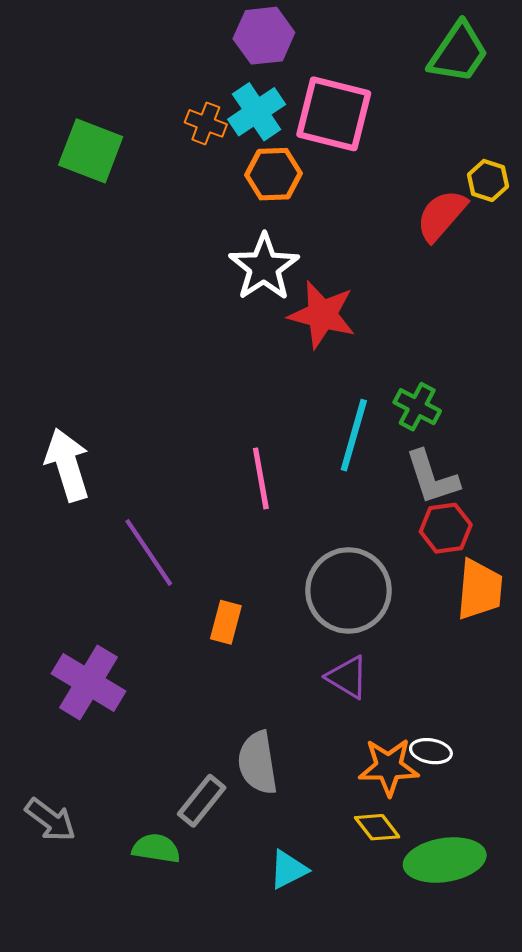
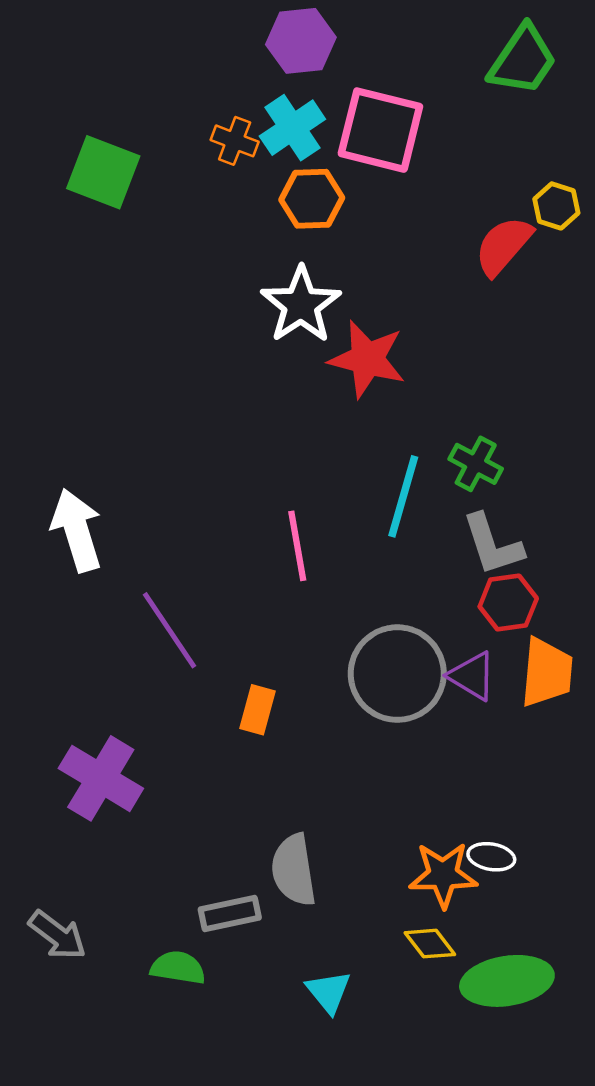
purple triangle: (347, 677) -> (472, 676), moved
gray rectangle: (202, 801) -> (230, 913), turned 39
cyan triangle: (288, 869) -> (329, 992), turned -42

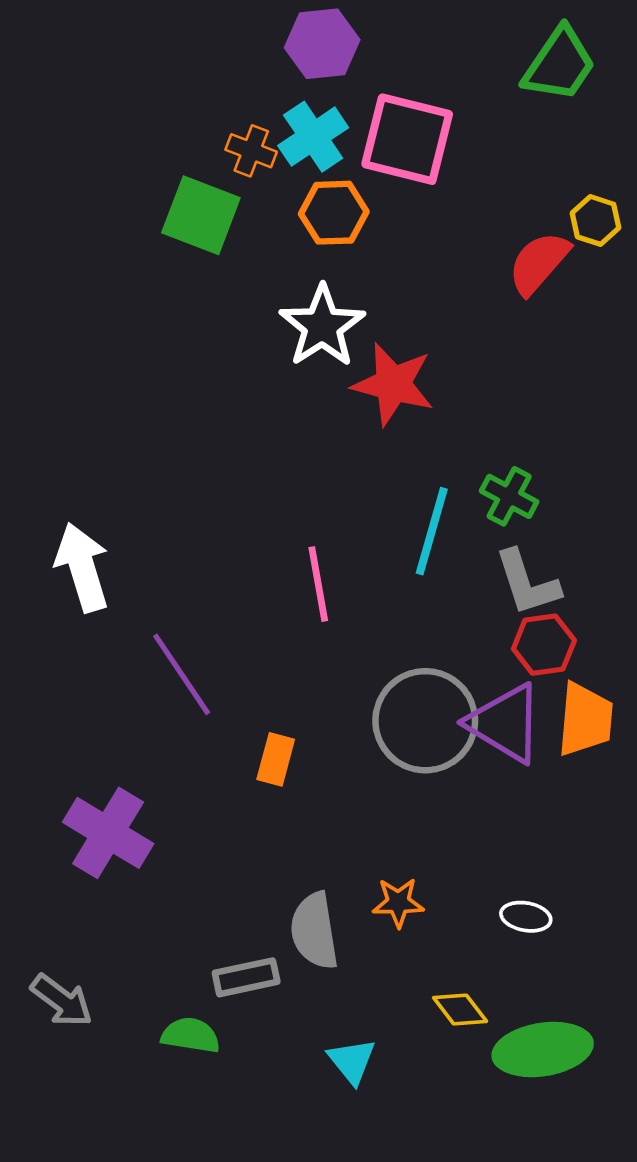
green square: (103, 172) -> (201, 215), moved
purple triangle: (472, 676) -> (505, 723), size x1.5
orange star: (443, 875) -> (398, 903), moved, size x0.7

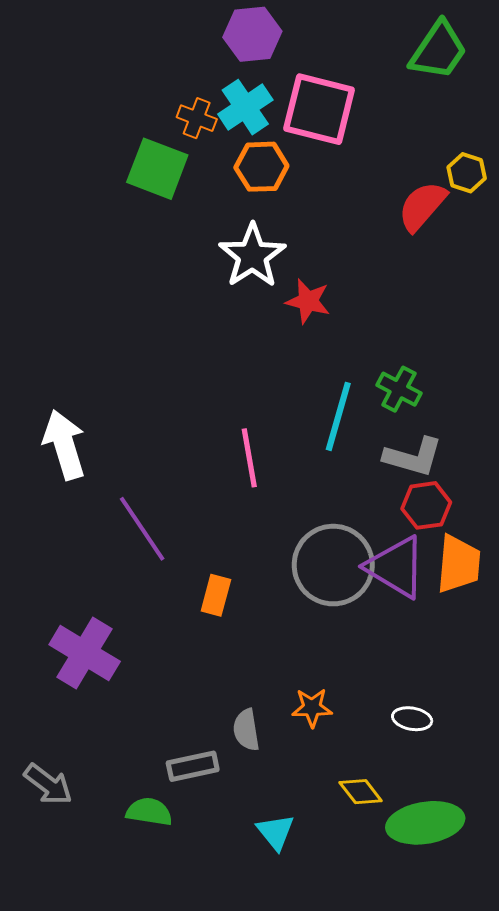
red star: (393, 384) -> (308, 301), size x0.7
gray L-shape: (527, 583) -> (413, 457), turned -56
gray semicircle: (314, 931) -> (246, 730), size x0.7

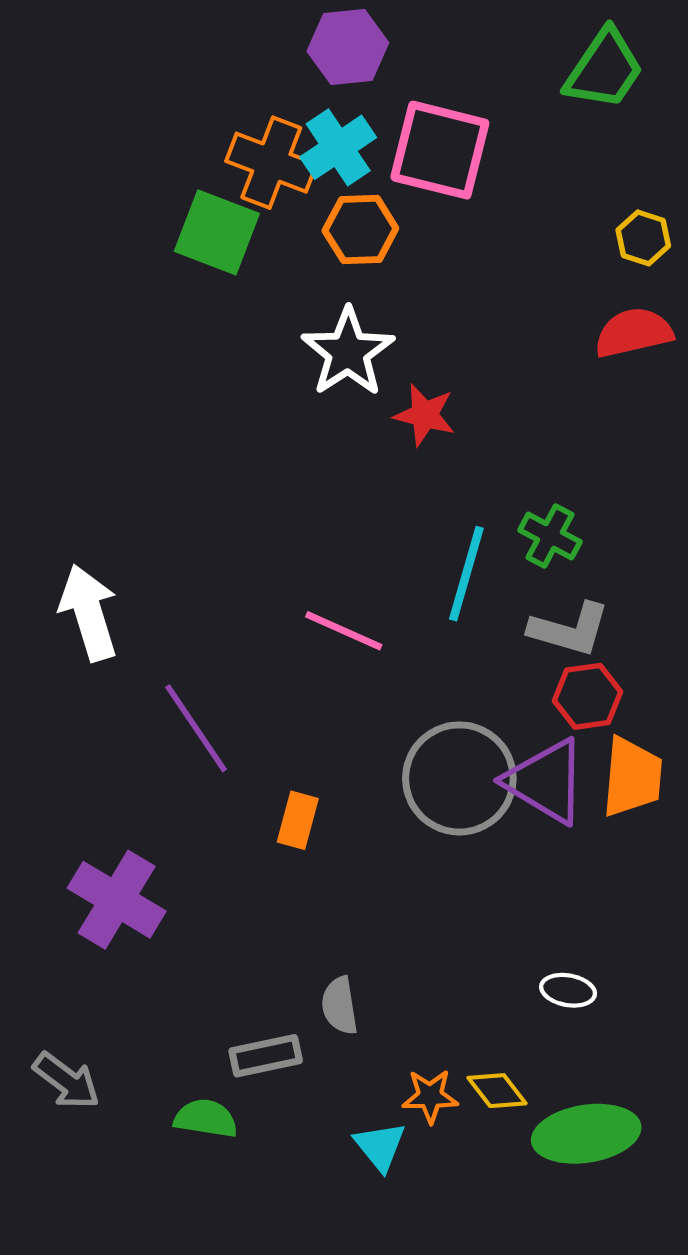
orange cross: (197, 118) -> (271, 163), size x1.6
red semicircle: (422, 206) -> (634, 333), moved, turned 36
pink line: (249, 458) -> (344, 631), turned -56
orange star: (312, 708) -> (430, 1096), moved

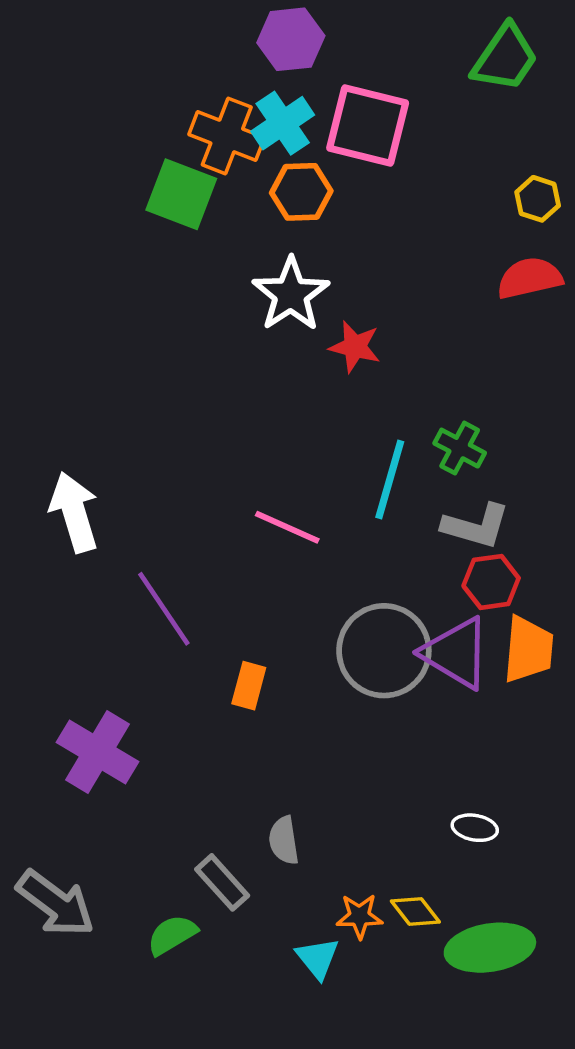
gray rectangle: (266, 1056) -> (222, 882), turned 60
gray arrow: (66, 1081) -> (56, 903), size x1.4
green semicircle: (206, 1118) -> (172, 935), turned -40

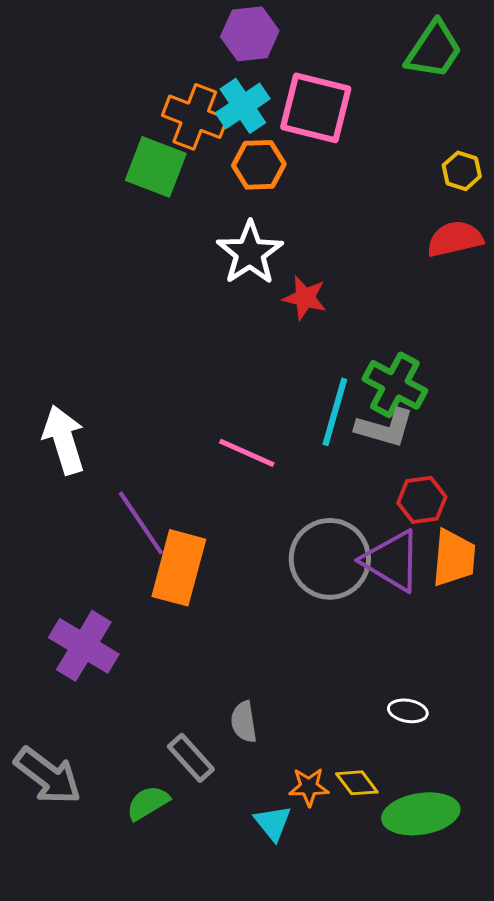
green cross: (460, 448) -> (395, 385), size x1.4
gray L-shape: (476, 526) -> (385, 428), moved
orange rectangle: (249, 686) -> (179, 568), moved, size x1.8

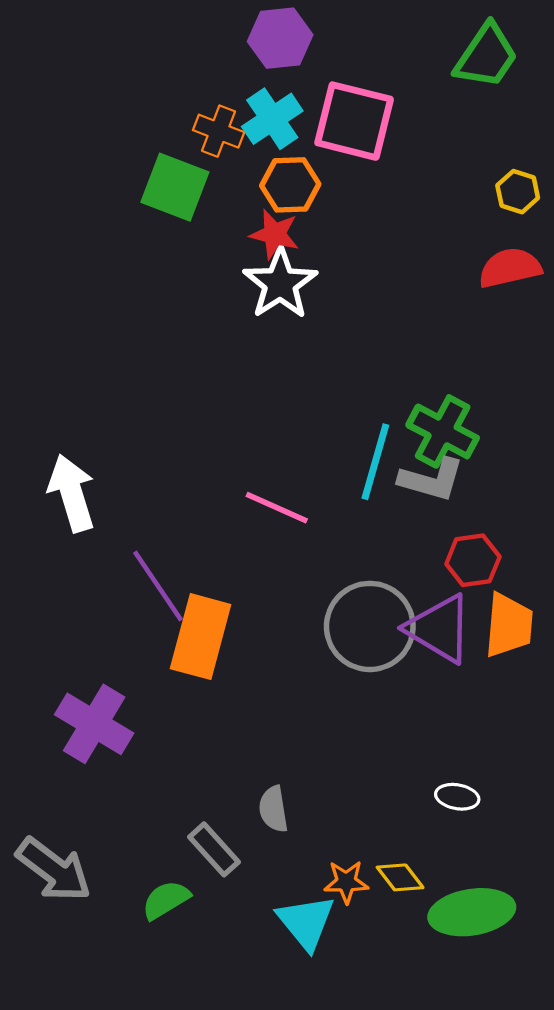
orange cross: (195, 117) -> (219, 131), size x0.7
red star: (305, 298) -> (275, 234), moved
cyan triangle: (273, 823) -> (306, 922), size x1.4

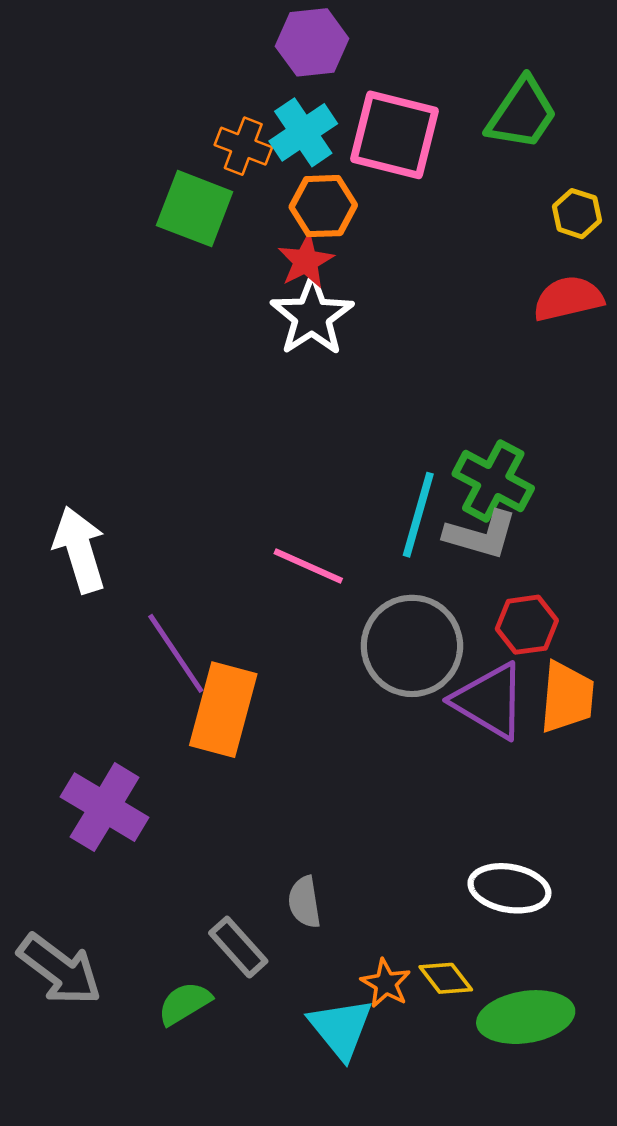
green trapezoid: (486, 56) -> (522, 114), moved
red star: (275, 234) -> (306, 261), turned 30
gray circle: (370, 626) -> (412, 646), moved
white ellipse: (457, 797) -> (509, 888), size x1.6
orange star: (346, 882) -> (386, 983), turned 30

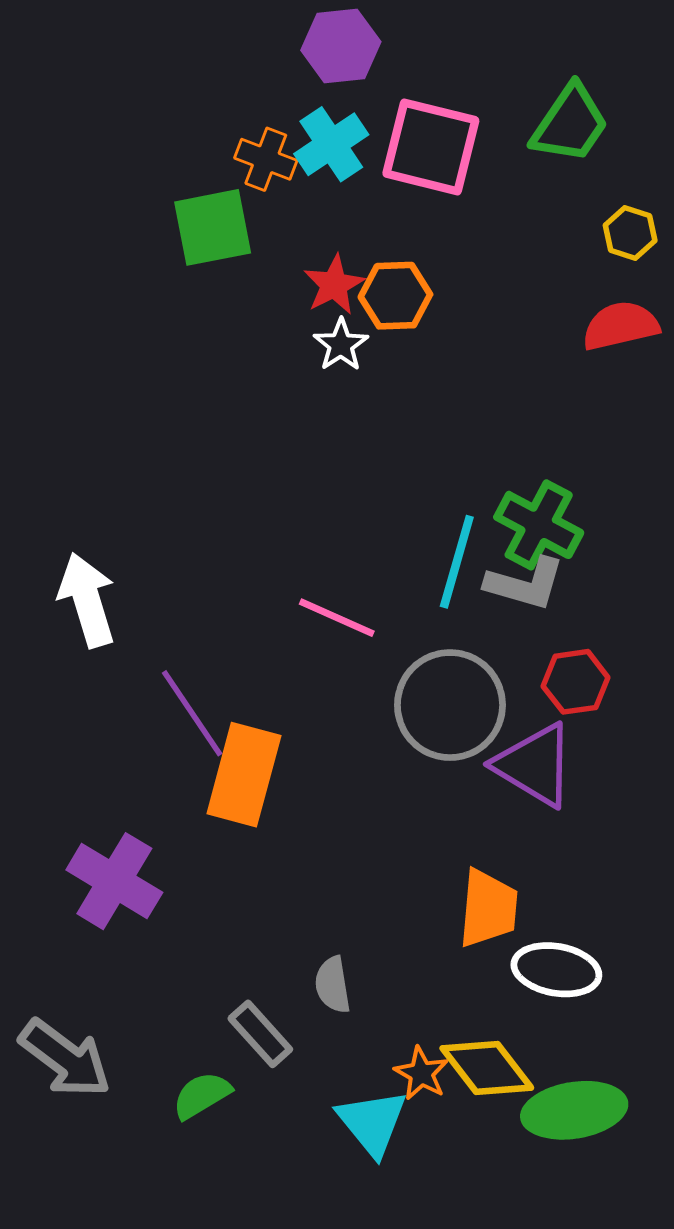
orange hexagon: (323, 206) -> (395, 296), moved
green square: (195, 209) -> (213, 227), turned -32
white star: (312, 316) -> (341, 345), size x0.6
orange trapezoid: (567, 697) -> (488, 908), moved
yellow diamond: (446, 978) -> (487, 1068), size x1.6

